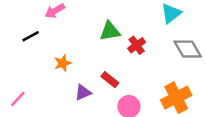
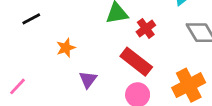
red rectangle: (110, 80) -> (136, 62), moved, size x1.6
purple triangle: (83, 92) -> (88, 80), turned -30

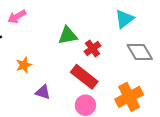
purple triangle: (88, 80) -> (43, 92), turned -49

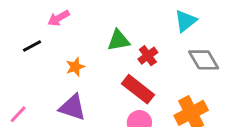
orange star: (24, 65) -> (75, 67), moved
purple triangle: (43, 92) -> (72, 107), moved, size x1.5

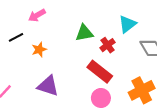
cyan triangle: (185, 21) -> (127, 24), moved
orange star: (75, 67) -> (39, 49), moved

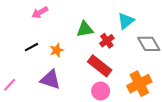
black line: (16, 37) -> (32, 47), moved
orange star: (39, 49) -> (57, 50), moved

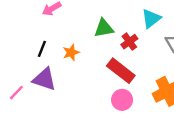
black line: (32, 47) -> (42, 49), turned -40
purple triangle: (50, 79) -> (44, 79), moved

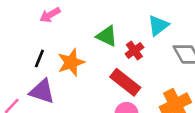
green triangle: (104, 28) -> (107, 36), turned 35
orange star: (71, 52) -> (71, 62), size x1.5

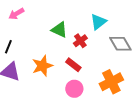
orange star: (71, 62) -> (42, 66), moved
red rectangle: (125, 82) -> (73, 65), size x0.7

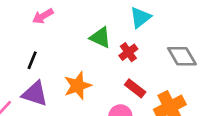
cyan triangle: (98, 22) -> (140, 17), moved
red rectangle: (73, 65) -> (135, 88), moved

